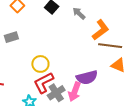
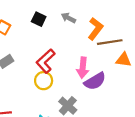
red L-shape: (44, 83) -> (46, 61), moved
pink arrow: (75, 92) -> (83, 68), moved

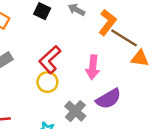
brown line: (110, 42) -> (124, 38), turned 40
purple semicircle: (95, 81) -> (109, 99), moved

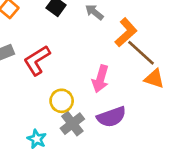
red L-shape: (50, 60) -> (37, 60), moved
yellow circle: (47, 82) -> (62, 101), moved

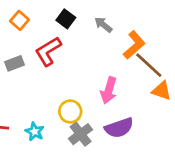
red L-shape: (37, 60) -> (48, 51), moved
cyan star: (37, 139) -> (35, 132), moved

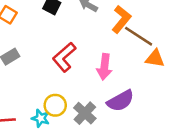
red L-shape: (48, 51) -> (64, 57), moved
yellow circle: (70, 111) -> (55, 105), moved

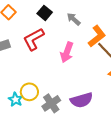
red L-shape: (64, 57) -> (34, 39), moved
pink arrow: (104, 67) -> (67, 52), moved

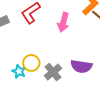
purple semicircle: (82, 100) -> (81, 66), turned 30

